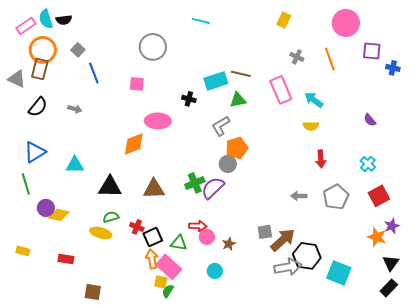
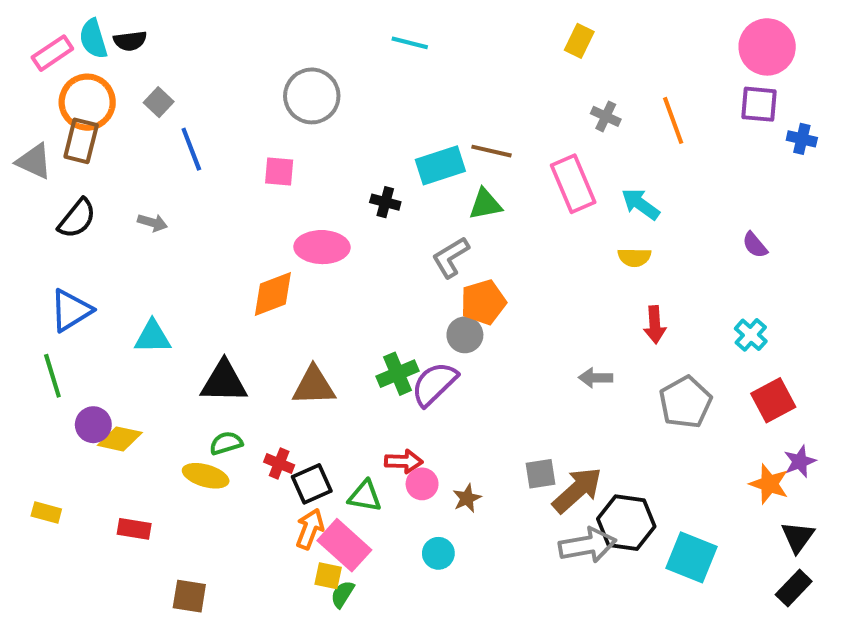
pink circle: (346, 23) -> (767, 47), moved
gray arrow: (299, 196) -> (596, 378), moved
orange arrow: (152, 259) -> (310, 529), turned 30

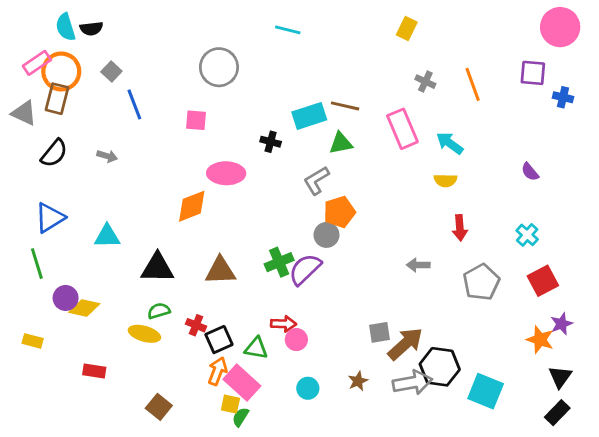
pink circle: (767, 47) -> (560, 27), moved
pink rectangle: (52, 53) -> (37, 63), moved
brown star: (467, 498) -> (358, 381), moved
yellow rectangle: (46, 512) -> (33, 341), moved
brown square: (189, 596) -> (159, 407), moved, turned 30

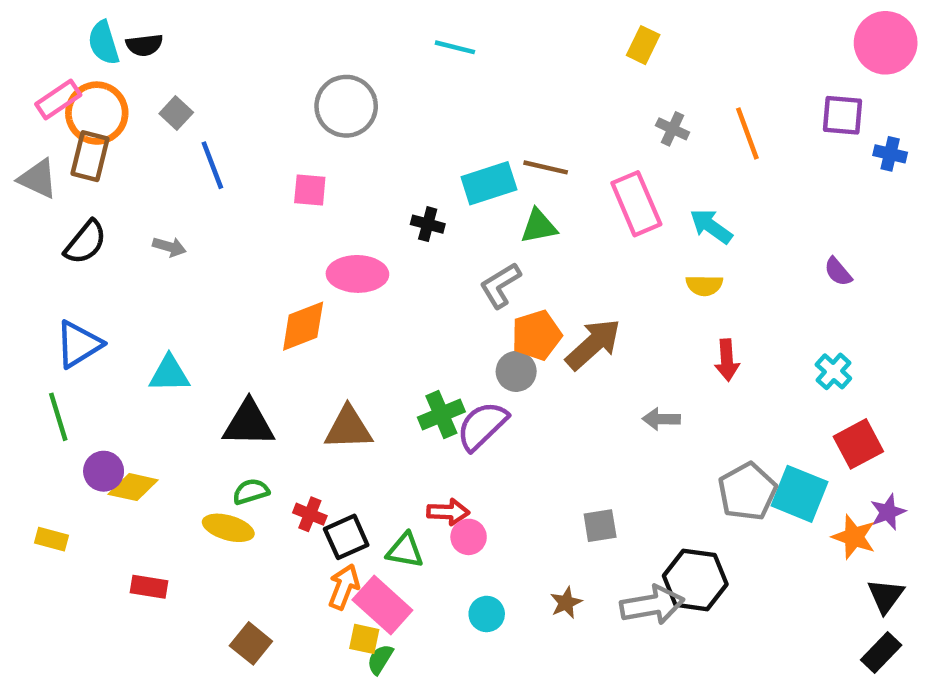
gray pentagon: (481, 282) -> (747, 492), moved
brown arrow: (405, 344) -> (593, 344), moved
cyan square: (486, 391) -> (799, 494), moved

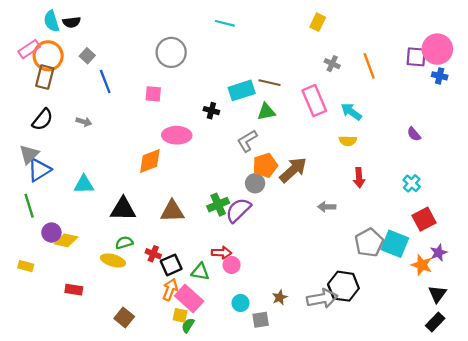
pink circle: (886, 43) -> (437, 49), moved
gray triangle: (38, 179) -> (29, 154), moved, turned 50
gray square: (600, 526) -> (261, 320), moved

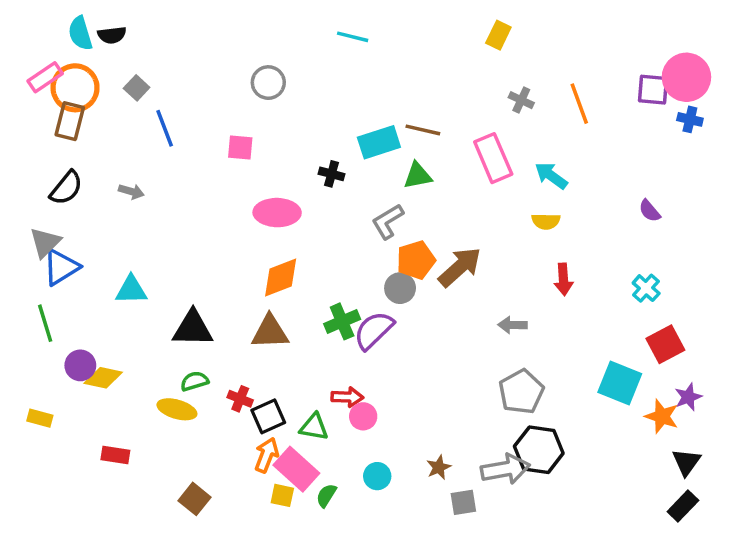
gray circle: (171, 52) -> (268, 83), size x0.7
orange diamond: (150, 161) -> (281, 278), moved
gray pentagon: (369, 243) -> (521, 392), moved
gray square: (261, 320) -> (463, 502), moved
green semicircle: (188, 325) -> (326, 495), moved

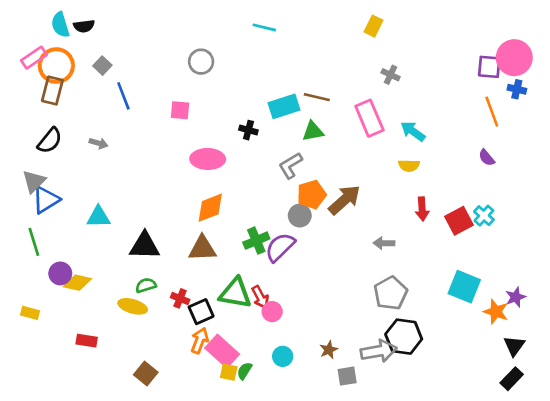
orange line: (579, 104) -> (492, 112), moved
red square: (665, 344) -> (459, 221), moved
red arrow: (347, 397) -> (260, 297), turned 60
green triangle: (314, 427) -> (235, 293), moved, size x1.5
yellow square: (282, 495) -> (229, 372), moved

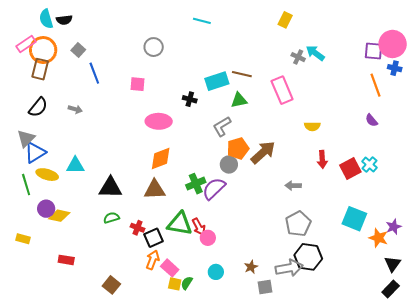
cyan arrow: (413, 131) -> (315, 53), moved
yellow ellipse: (133, 306) -> (47, 175), moved
pink rectangle: (222, 351) -> (170, 268), size x0.7

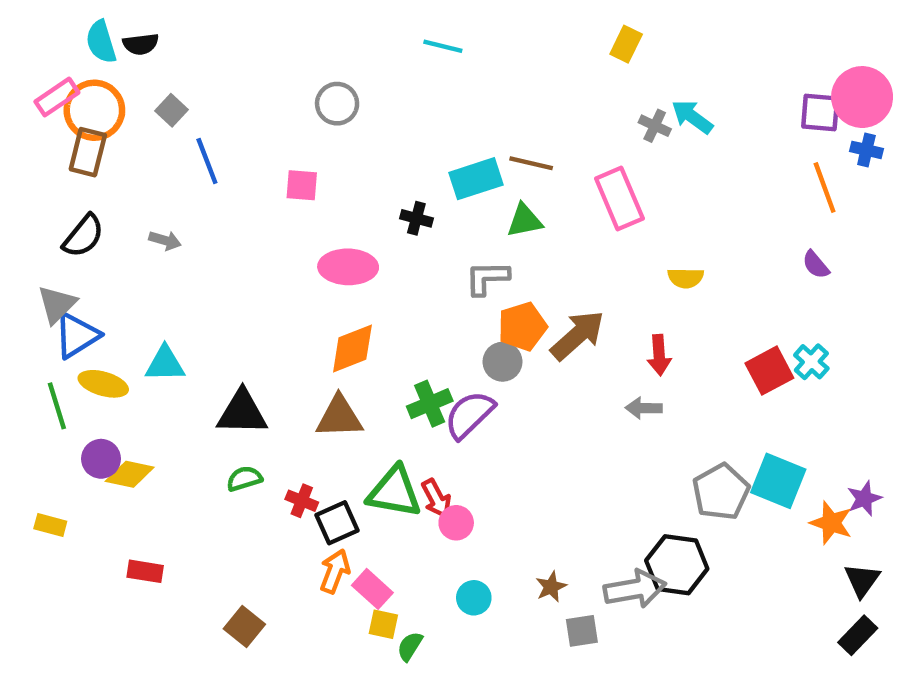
gray L-shape: (222, 126) -> (487, 278), turned 30
red arrow: (322, 159) -> (659, 355), moved
gray pentagon: (298, 224) -> (721, 492), moved
green semicircle: (187, 283) -> (410, 646), moved

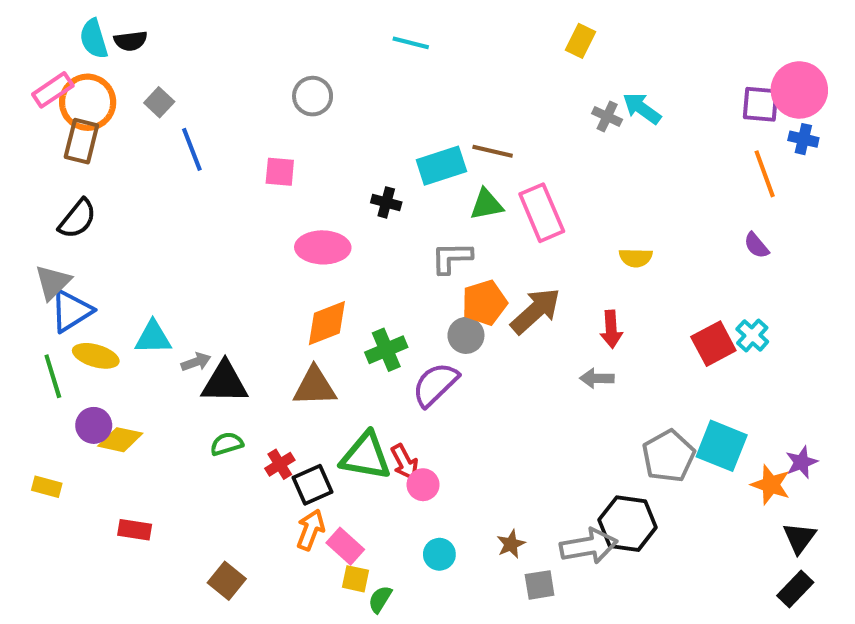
pink rectangle: (619, 198) -> (542, 213), moved
gray arrow: (165, 240) -> (196, 362), moved, turned -36
green cross: (430, 404) -> (386, 350), moved
red cross: (302, 501) -> (280, 464), turned 36

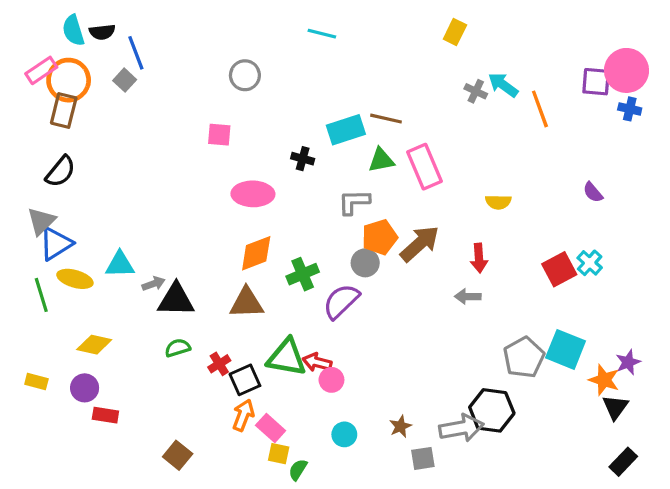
blue line: (192, 149) -> (136, 53), moved
orange line: (765, 174) -> (540, 109), moved
purple circle: (94, 425) -> (85, 388), moved
red arrow: (405, 462) -> (317, 362), turned 132
black triangle: (799, 538) -> (615, 407), moved

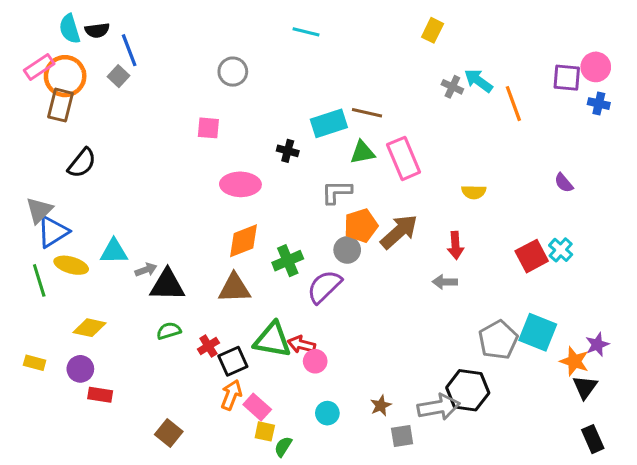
pink circle: (626, 70) -> (596, 67), size x0.7
black semicircle: (61, 171) -> (82, 163), moved
black rectangle: (623, 462) -> (593, 439), turned -68

